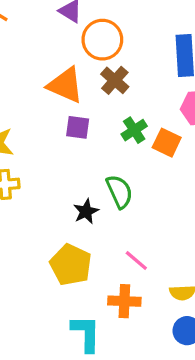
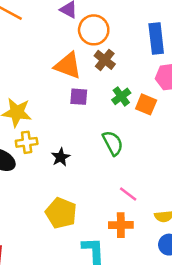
black star: (86, 211) -> (61, 157), moved
yellow pentagon: (71, 265) -> (61, 213), moved

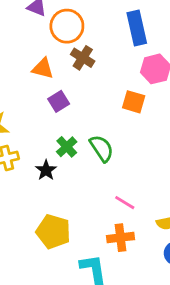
orange triangle: (68, 65) -> (43, 68), size x0.7
green cross: (121, 96) -> (67, 147), moved
purple square: (79, 97) -> (59, 101), turned -30

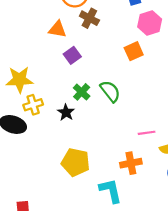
orange square: (134, 102) -> (134, 51), turned -36
pink line: (125, 203) -> (147, 133), moved, turned -35

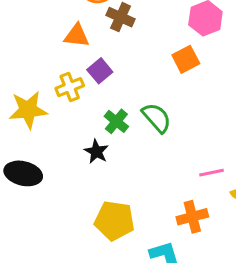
yellow cross: (33, 105) -> (70, 87), moved

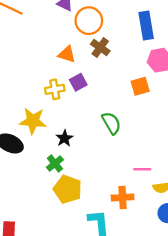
yellow star: (28, 110) -> (33, 121), moved
green cross: (116, 121) -> (55, 164), moved

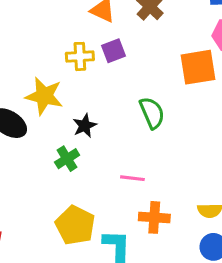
orange square: (140, 86) -> (198, 67), size x1.4
pink line: (142, 169) -> (132, 178), moved
yellow pentagon: (68, 189) -> (75, 225), moved

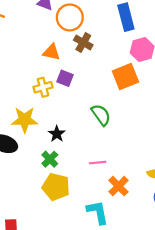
purple square: (113, 51) -> (65, 78), turned -35
orange cross: (154, 217) -> (119, 186), turned -36
yellow pentagon: (75, 225) -> (56, 187), moved

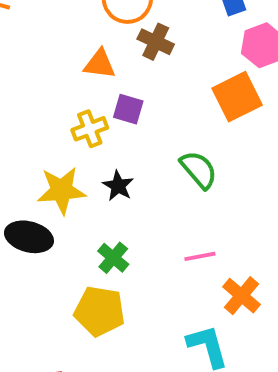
black star: (57, 134) -> (118, 186), moved
yellow pentagon: (56, 187) -> (100, 311), moved

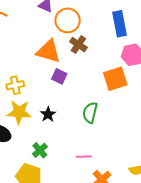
orange triangle: (100, 64) -> (48, 51), size x1.5
yellow cross: (90, 129) -> (15, 85), moved
green semicircle: (199, 170) -> (90, 113), turned -135

